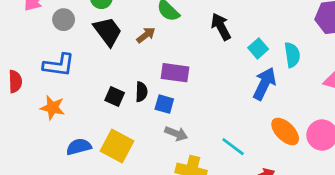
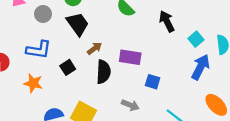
brown arrow: (146, 35) -> (94, 48), moved
black semicircle: (141, 92) -> (103, 72), size x1.5
black square: (115, 97) -> (68, 67), moved, turned 32
blue square: (164, 104) -> (153, 82), moved

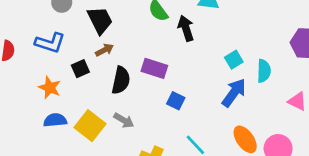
black arrow: (167, 21) -> (186, 28), moved
brown arrow: (94, 48) -> (104, 50), moved
orange star: (33, 83) -> (50, 88), moved
gray arrow: (130, 105) -> (124, 120), moved

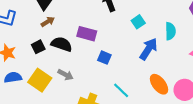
cyan square: (234, 60) -> (138, 22), moved
black square: (80, 69) -> (38, 47), moved
black semicircle: (121, 80) -> (62, 44), turned -80

